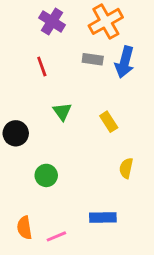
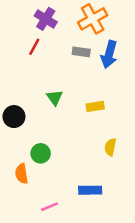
red line: (42, 67) -> (34, 47), moved, turned 48
yellow rectangle: (109, 122) -> (95, 106), turned -66
orange semicircle: (24, 228) -> (22, 174), moved

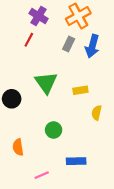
gray rectangle: (81, 52) -> (69, 44), turned -72
green triangle: (55, 98) -> (46, 83), size x1.6
yellow semicircle: (110, 147) -> (97, 113), moved
green circle: (41, 153) -> (54, 130), moved

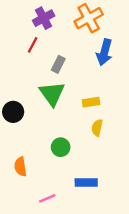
purple cross: (39, 16) -> (44, 18), turned 30
gray rectangle: (69, 44) -> (58, 64), moved
yellow semicircle: (97, 113) -> (97, 128), moved

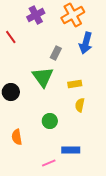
red line: (33, 45) -> (11, 37), moved, turned -64
gray rectangle: (58, 64) -> (56, 53), moved
pink line: (47, 198) -> (49, 163), moved

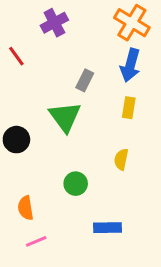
orange cross: (73, 15) -> (132, 23), moved, turned -30
yellow rectangle: (75, 84) -> (129, 108), moved, turned -72
pink line: (49, 163) -> (36, 241), moved

